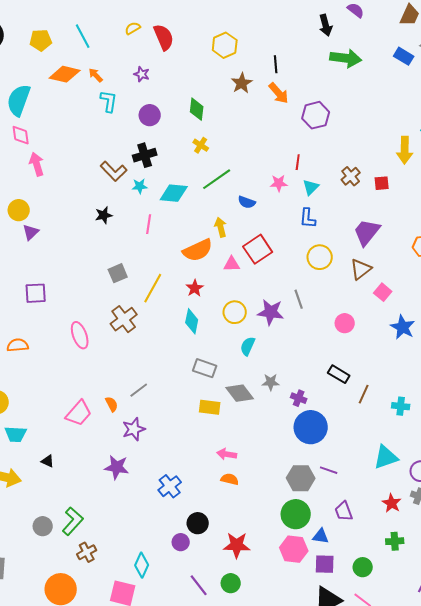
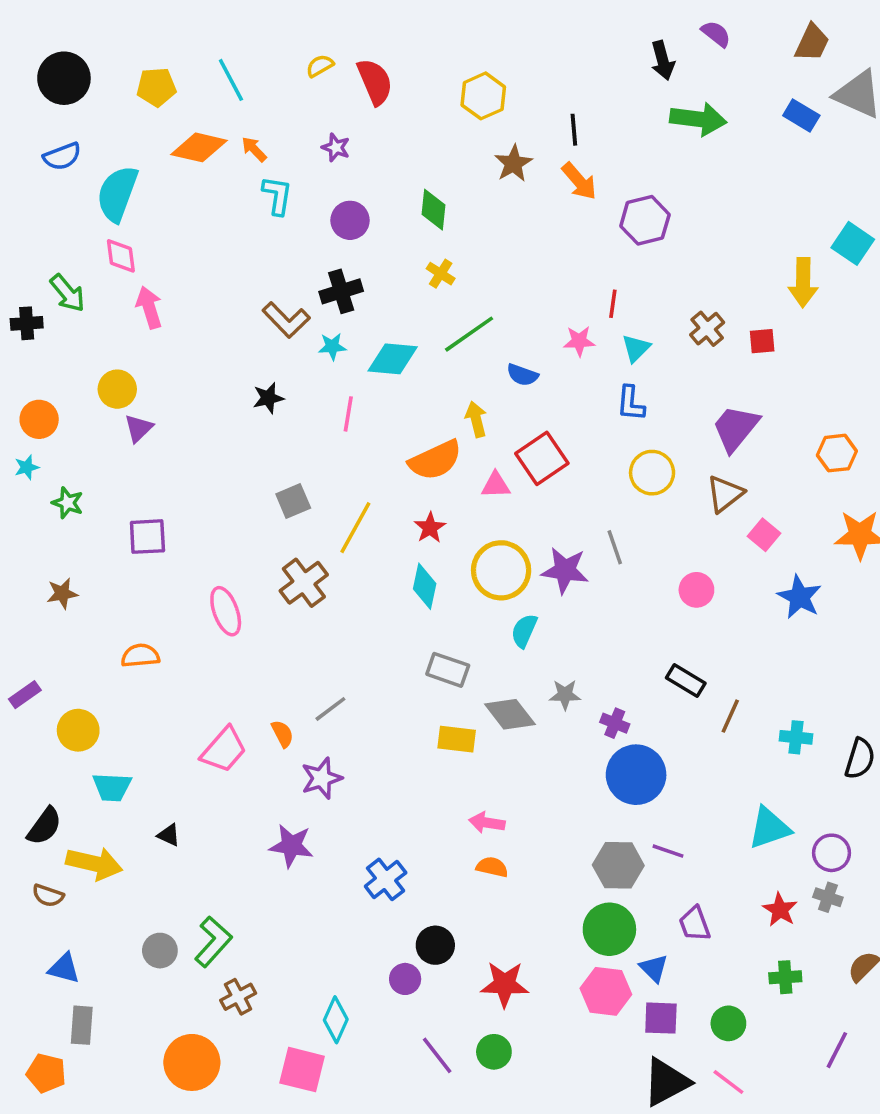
yellow circle: (235, 312) -> (501, 570), size x1.4
orange semicircle: (18, 345) -> (140, 656), moved
blue triangle: (321, 536) -> (654, 968), turned 36

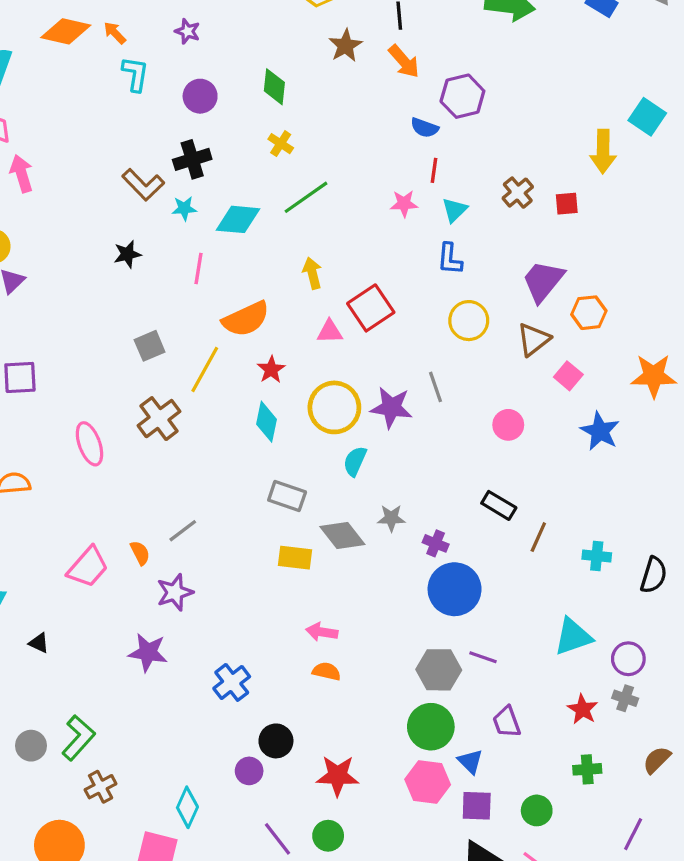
blue semicircle: (522, 375) -> (424, 128), moved
orange hexagon: (837, 453) -> (589, 313), moved
orange semicircle: (435, 460) -> (246, 319), moved

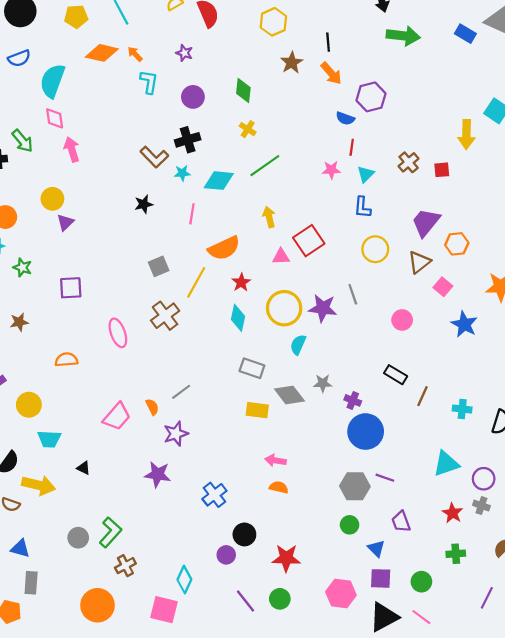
green circle: (431, 727) -> (350, 525), size x0.6
pink hexagon: (428, 782) -> (341, 593), moved

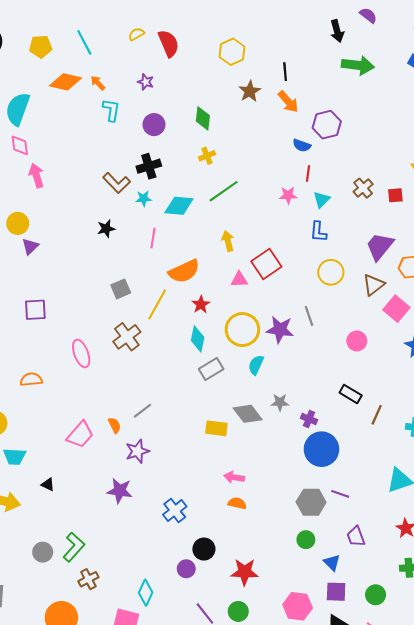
yellow cross: (248, 129) -> (207, 156), turned 35
pink square: (443, 287) -> (396, 309), size x1.4
gray rectangle: (252, 368) -> (211, 369), moved, turned -50

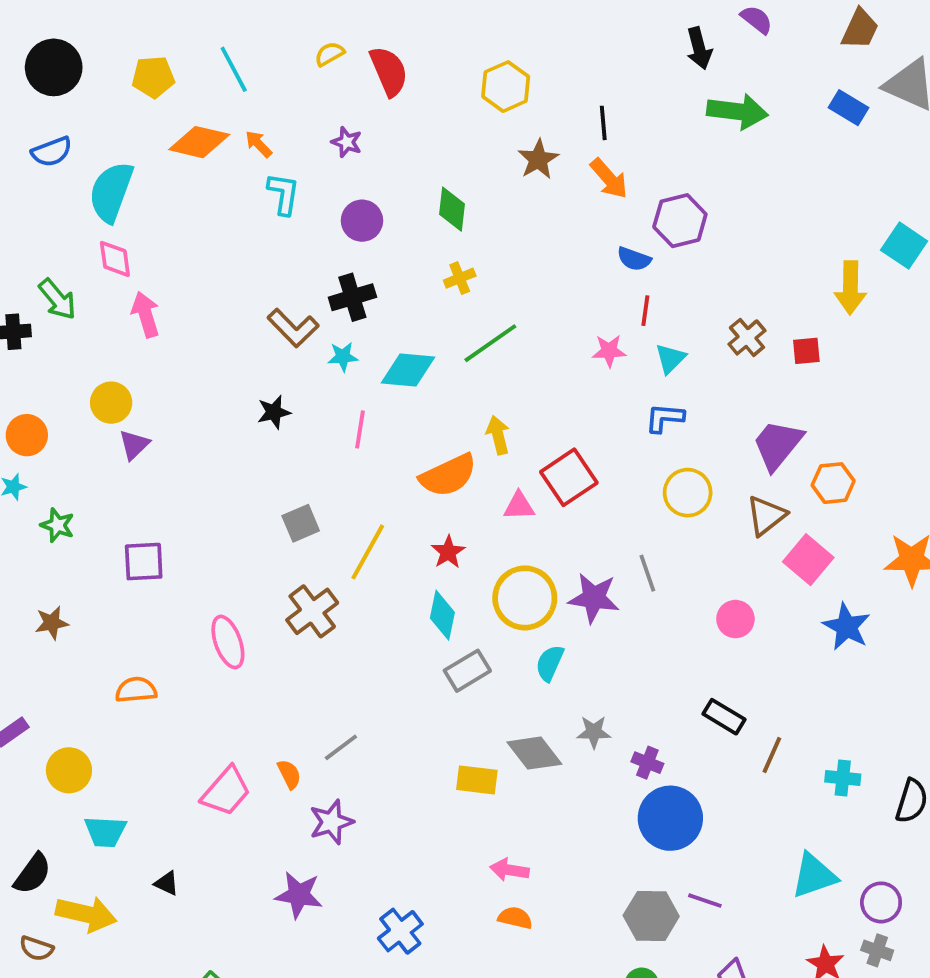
blue L-shape: (318, 232) -> (665, 418), turned 90
orange semicircle: (184, 271) -> (448, 475), moved

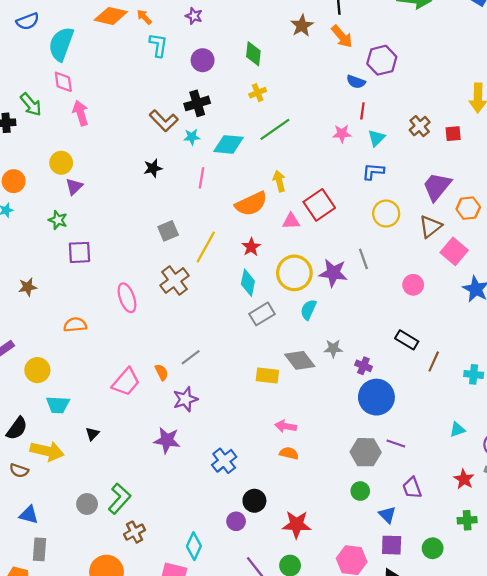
green star: (57, 525) -> (58, 220), moved
cyan triangle: (814, 876) -> (457, 429), size x0.6
black triangle: (167, 883) -> (92, 434), turned 48

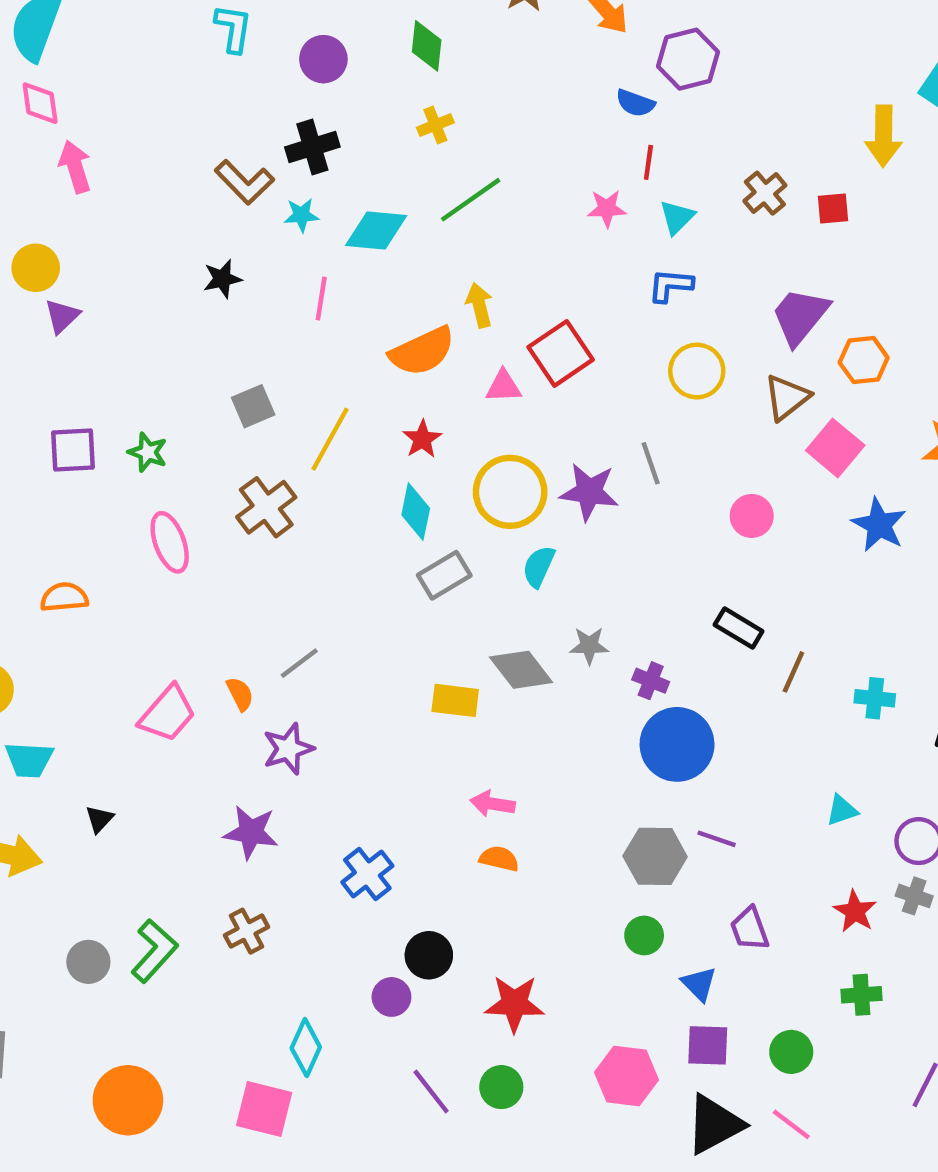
green star: (58, 220) -> (148, 452), moved
brown cross: (135, 532) -> (247, 931), moved

